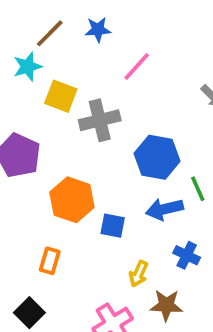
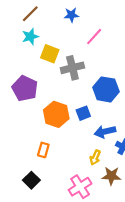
brown line: (50, 33) -> (30, 14), moved
blue arrow: (164, 209) -> (105, 132), moved
blue square: (113, 226) -> (83, 113), moved, turned -32

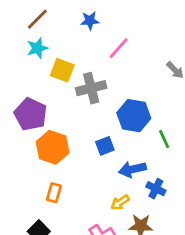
orange hexagon: (56, 114) -> (53, 147), moved
yellow arrow: (95, 158) -> (120, 202), turned 32

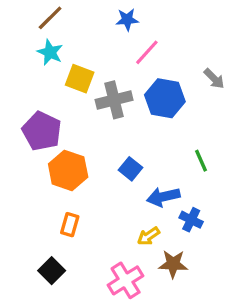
blue star: (90, 21) -> (127, 20), moved
cyan star: (37, 48) -> (50, 52), turned -30
blue hexagon: (134, 116) -> (165, 98), moved
blue square: (105, 146) -> (130, 169), turned -30

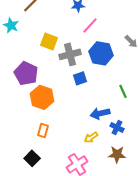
cyan star: (50, 52) -> (11, 25), moved
blue square: (130, 169) -> (80, 78), moved, turned 32
brown star: (173, 264) -> (117, 154), moved

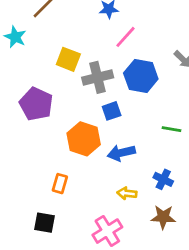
green line: (123, 91) -> (172, 129), turned -56
orange hexagon: (42, 97) -> (84, 139), moved
blue arrow: (100, 113) -> (121, 153), moved
yellow arrow: (91, 137) -> (127, 193), turned 40
black square: (32, 158) -> (45, 223), turned -35

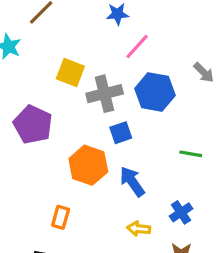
blue arrow: (121, 153) -> (132, 181), turned 68
blue cross: (163, 179) -> (181, 212), turned 30

